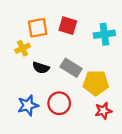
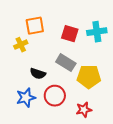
red square: (68, 26) -> (70, 34), moved
black semicircle: (41, 68) -> (38, 74), moved
red star: (103, 111) -> (84, 110), moved

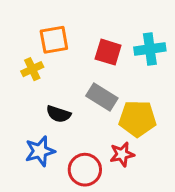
red circle: (55, 96) -> (85, 170), moved
red star: (84, 110) -> (122, 154), moved

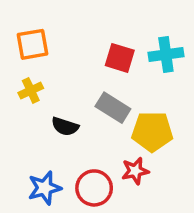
orange square: (54, 40) -> (33, 44), moved
yellow cross: (32, 69) -> (31, 90), moved
blue star: (40, 151) -> (44, 188), moved

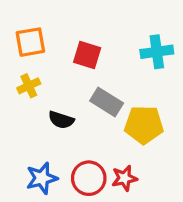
red square: (120, 58) -> (87, 55), moved
red star: (135, 171) -> (124, 178), moved

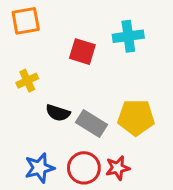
orange square: (30, 42) -> (26, 21), moved
cyan cross: (157, 52) -> (128, 36), moved
gray rectangle: (107, 102) -> (92, 124), moved

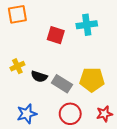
yellow cross: (27, 81) -> (17, 66), moved
red circle: (84, 168) -> (70, 114), moved
red star: (118, 168) -> (104, 114), moved

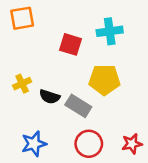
yellow pentagon: (92, 80) -> (104, 80), moved

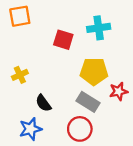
black semicircle: (50, 97) -> (43, 103), moved, turned 36
gray rectangle: (78, 106) -> (88, 102), moved
red star: (132, 144) -> (119, 91), moved

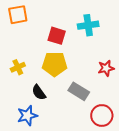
yellow pentagon: (94, 71) -> (55, 64), moved
red star: (119, 91) -> (106, 68), moved
red circle: (80, 129) -> (102, 116), moved

